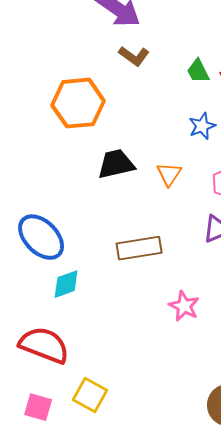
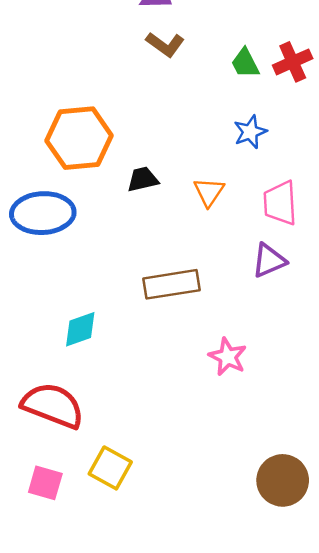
orange hexagon: (78, 103) -> (79, 138), moved
black trapezoid: (116, 164) -> (143, 179), size x0.7
blue ellipse: (41, 237) -> (43, 213), moved, turned -48

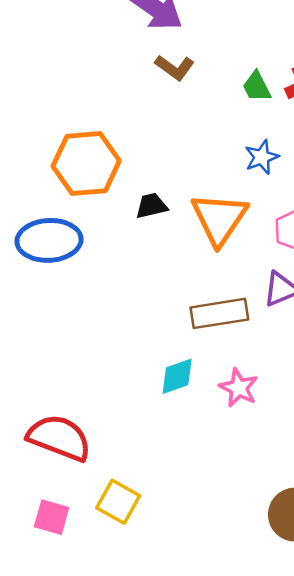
orange triangle: (209, 192) -> (219, 219), size x1.8
brown rectangle: (171, 284) -> (219, 313), moved
cyan diamond: (80, 329) -> (177, 376), moved

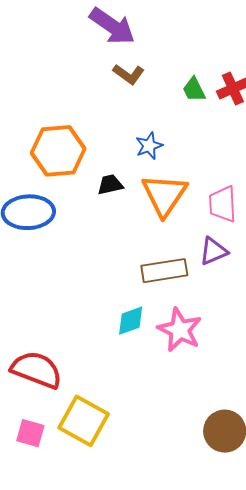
blue star: (262, 157) -> (149, 146), moved
pink star: (239, 388) -> (180, 330), size x1.4
yellow square: (118, 502) -> (84, 421), size x1.4

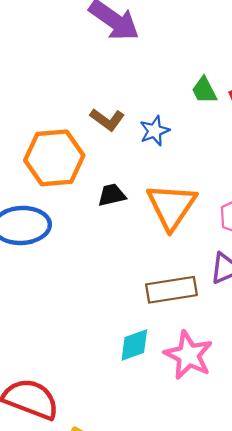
brown L-shape: (129, 74) -> (107, 120), moved
blue star: (149, 146) -> (155, 131), moved

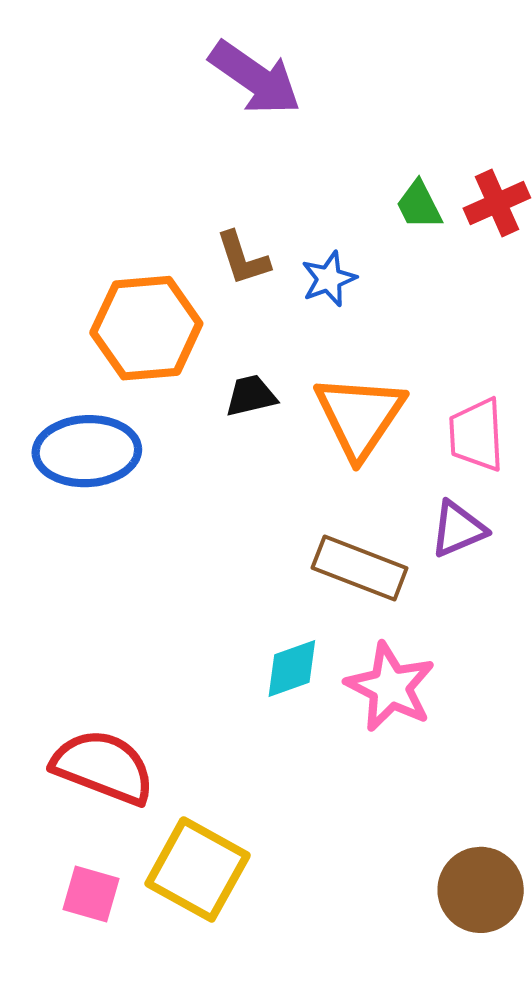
brown L-shape: (107, 120) -> (243, 258), turned 36
brown rectangle: (171, 290) -> (360, 568), turned 30

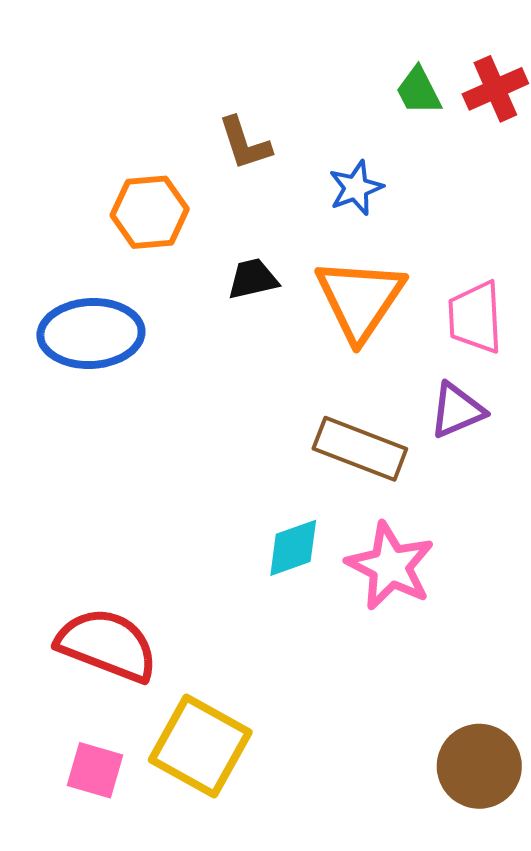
blue star: (329, 279) -> (356, 188), moved
orange hexagon: (146, 328) -> (150, 212), size x0.7

